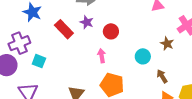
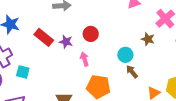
purple star: (87, 22) -> (66, 42), moved
brown arrow: (162, 76) -> (132, 72), moved

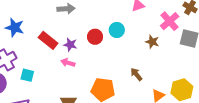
cyan circle: (125, 55) -> (117, 30), moved
pink arrow: (84, 59) -> (68, 63), moved, turned -56

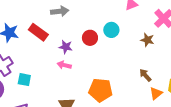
red rectangle: (48, 40) -> (38, 32), moved
brown arrow: (136, 74) -> (145, 75), moved

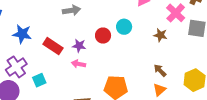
red rectangle: (38, 32) -> (53, 46), moved
cyan square: (24, 80) -> (39, 80), turned -32
orange triangle: (156, 93) -> (159, 90), moved

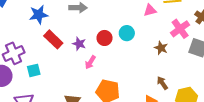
blue star: (22, 34) -> (39, 15), moved, turned -30
pink arrow: (78, 64) -> (90, 62), moved, turned -80
brown arrow: (160, 70) -> (162, 83), moved

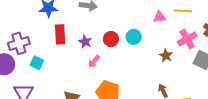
red rectangle: (53, 39) -> (60, 34), turned 36
cyan square: (34, 70) -> (37, 63), turned 32

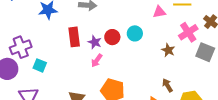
red rectangle: (60, 34) -> (74, 37), moved
purple star: (85, 42) -> (95, 42), moved

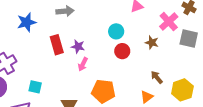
red circle: (112, 37) -> (122, 51), moved
cyan square: (40, 65) -> (35, 87), moved

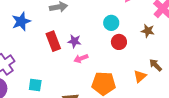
pink arrow: (83, 64) -> (81, 58), turned 48
orange triangle: (147, 97) -> (140, 76), moved

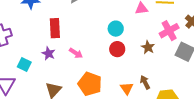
purple star: (74, 41) -> (48, 53), moved
pink arrow: (81, 58) -> (76, 53), turned -144
orange triangle: (140, 76) -> (127, 88), turned -40

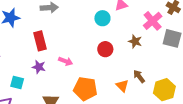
cyan circle: (116, 29) -> (102, 18), moved

